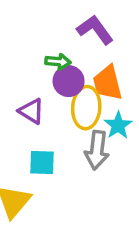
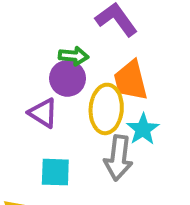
purple circle: (69, 81) -> (68, 78), moved

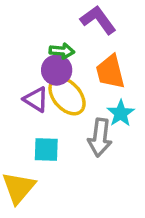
yellow ellipse: (106, 109) -> (67, 96), moved, turned -45

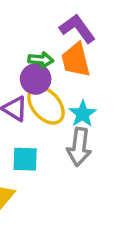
orange trapezoid: (110, 72) -> (76, 60), moved
cyan star: (121, 113) -> (83, 114), moved

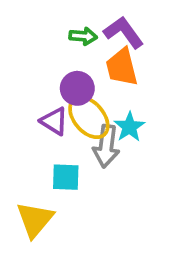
green arrow: (41, 60) -> (83, 36), moved
gray arrow: (79, 147) -> (106, 146), moved

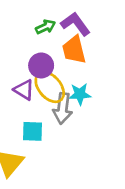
green arrow: (83, 36) -> (45, 27), turned -30
cyan star: (129, 127) -> (80, 94), turned 30

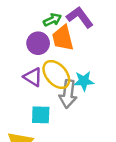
orange trapezoid: (74, 50) -> (63, 38), moved
purple circle: (41, 65) -> (38, 43), moved

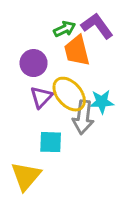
purple circle: (38, 43) -> (34, 63), moved
purple triangle: (33, 77) -> (41, 97), turned 42

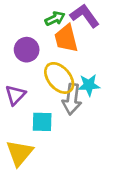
purple triangle: (41, 97) -> (15, 95), moved

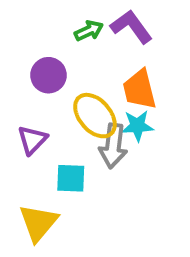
orange trapezoid: (66, 38) -> (139, 89), moved

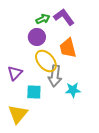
purple circle: (49, 75) -> (37, 37), moved
cyan star: (137, 126) -> (73, 90), moved

